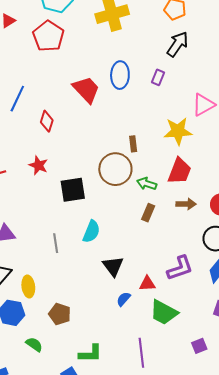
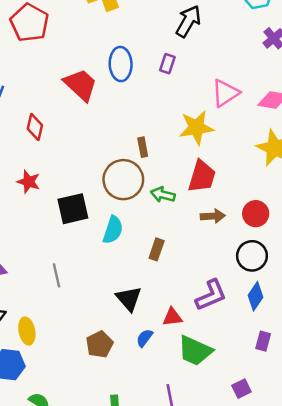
brown rectangle: (148, 213) -> (157, 249), moved
cyan semicircle: (91, 231) -> (113, 230), moved
brown pentagon: (60, 314) -> (100, 344), moved, turned 30

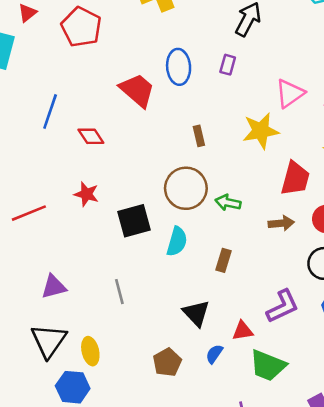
red diamond: (35, 127) -> (91, 136), turned -45
brown rectangle: (143, 147) -> (199, 136), moved
red trapezoid: (202, 176) -> (295, 179), moved

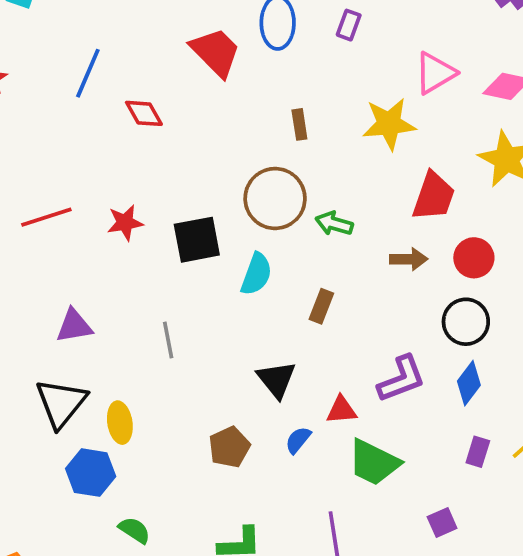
red star: (86, 194) -> (125, 223), moved, turned -30

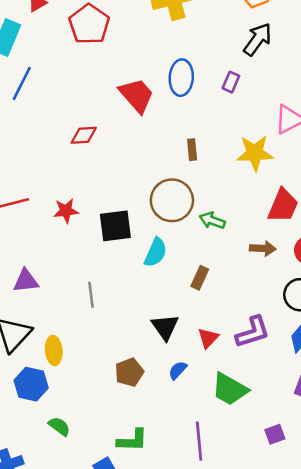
blue line: (88, 73) -> (22, 83), moved
red diamond: (144, 113) -> (84, 135), turned -68
red triangle: (341, 410) -> (208, 338), moved, turned -45

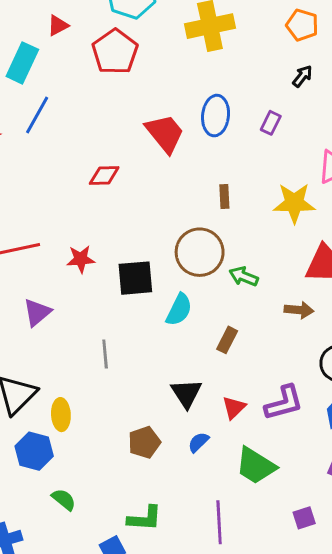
black arrow: (258, 39) -> (302, 76), size x0.6
purple triangle: (26, 281) -> (37, 312), moved, turned -36

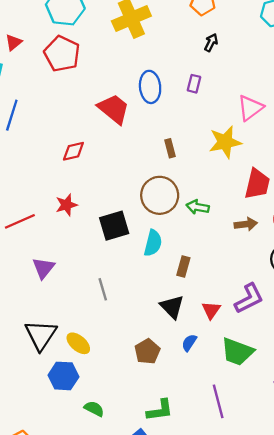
red star: (81, 259) -> (66, 205), moved
brown rectangle: (227, 340) -> (183, 266), moved
yellow ellipse: (61, 415) -> (78, 343), turned -35

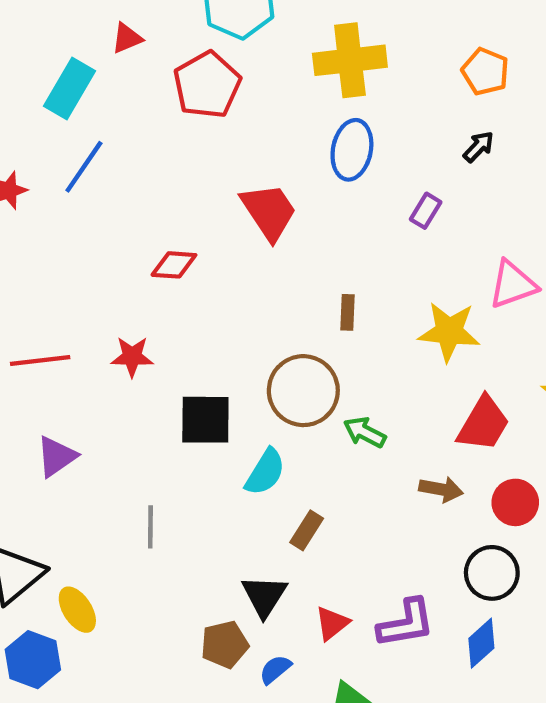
blue ellipse: (150, 87) -> (352, 150), moved
brown pentagon: (147, 351) -> (225, 644), moved

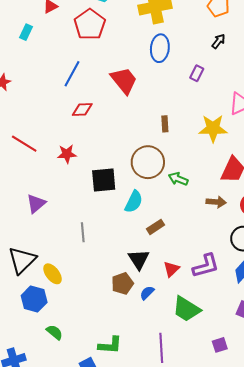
cyan rectangle: (69, 88) -> (26, 32), size x0.6
blue line: (84, 167) -> (72, 74), moved
red line: (40, 360) -> (24, 144), moved, turned 44
brown rectangle: (307, 530) -> (156, 227), turned 30

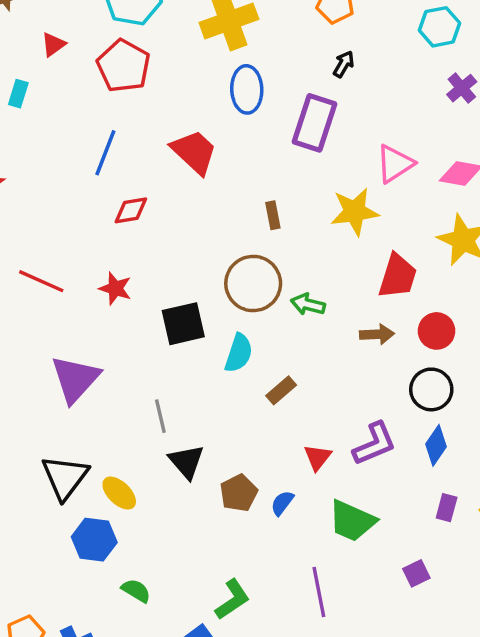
purple rectangle: (197, 73) -> (315, 123), size x2.0
red star: (67, 154) -> (115, 288), turned 30
purple triangle: (36, 204) -> (75, 379), size x1.5
black triangle: (139, 259) -> (186, 462), moved
green L-shape: (110, 345) -> (232, 599), turned -30

